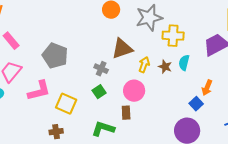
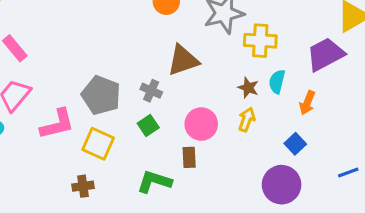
gray pentagon: (55, 56) -> (101, 95), moved
yellow arrow: (144, 65) -> (247, 119), moved
orange arrow: (207, 88) -> (307, 103), moved

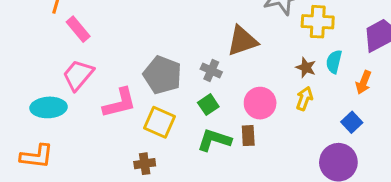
green L-shape: (154, 182) -> (214, 140), moved

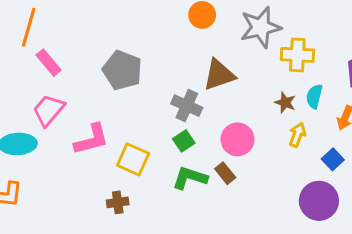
gray cross: (211, 71) -> (187, 106), size x1.4
gray pentagon: (162, 75) -> (122, 70), moved
yellow arrow: (304, 99) -> (297, 135), moved
brown rectangle: (248, 136) -> (225, 173), turned -36

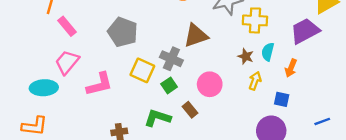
yellow square: (133, 159) -> (142, 70), moved
blue square: (333, 159) -> (282, 99), turned -35
brown rectangle: (225, 173) -> (190, 110), moved
green L-shape: (190, 178) -> (157, 118), moved

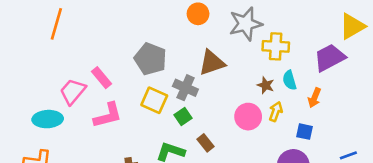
pink rectangle: (67, 26) -> (102, 78), moved
gray pentagon: (123, 32) -> (150, 59), moved
cyan semicircle: (268, 52) -> (289, 80), turned -30
pink circle: (210, 84) -> (248, 117), moved

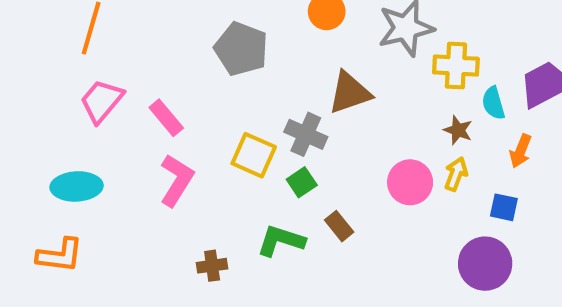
gray pentagon: (150, 59) -> (241, 49), moved
cyan semicircle: (289, 80) -> (493, 103), moved
brown star: (266, 85) -> (458, 130), moved
pink trapezoid: (73, 91) -> (102, 101), moved
pink L-shape: (108, 115) -> (177, 180), turned -44

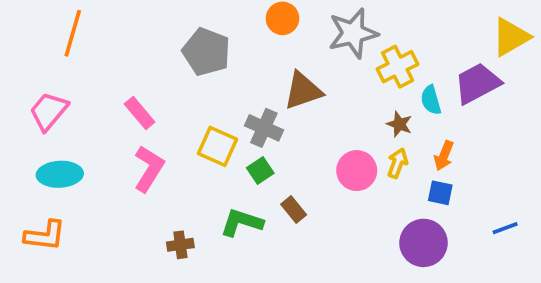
yellow cross: (456, 66) -> (398, 67), turned -30
pink trapezoid: (102, 101) -> (49, 111), moved
orange arrow: (521, 151) -> (444, 156), moved

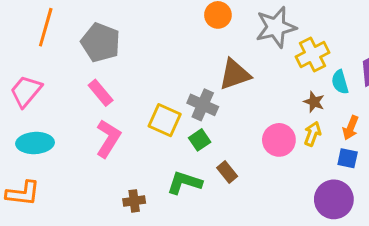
gray pentagon: (206, 52) -> (101, 42), moved

